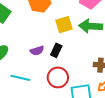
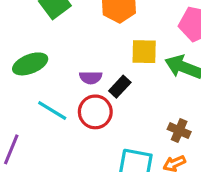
red circle: (58, 77) -> (95, 112), moved

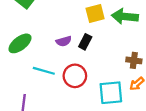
red circle: (95, 112) -> (75, 76), moved

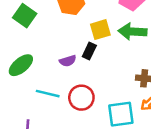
black rectangle: (85, 42) -> (89, 51), moved

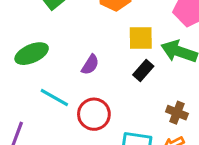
black rectangle: (89, 51) -> (143, 71), moved
purple semicircle: (68, 61) -> (90, 65), turned -56

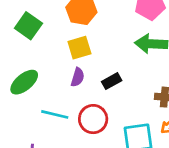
yellow square: (141, 38) -> (79, 48), moved
black rectangle: (143, 71) -> (112, 81), moved, turned 36

